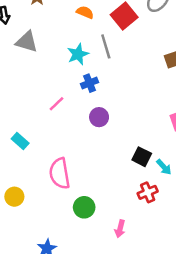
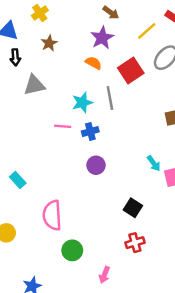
gray triangle: (27, 42) -> (34, 85), turned -35
pink line: (56, 104) -> (63, 126), moved, turned 42
cyan arrow: (164, 167) -> (154, 163), moved

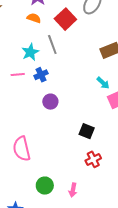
cyan arrow: (154, 163) -> (103, 83), moved
green circle: (72, 250) -> (45, 186), moved

